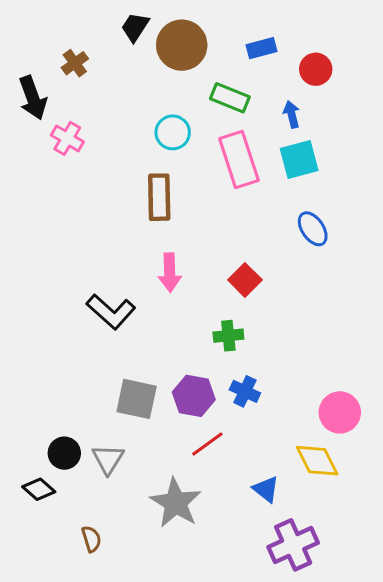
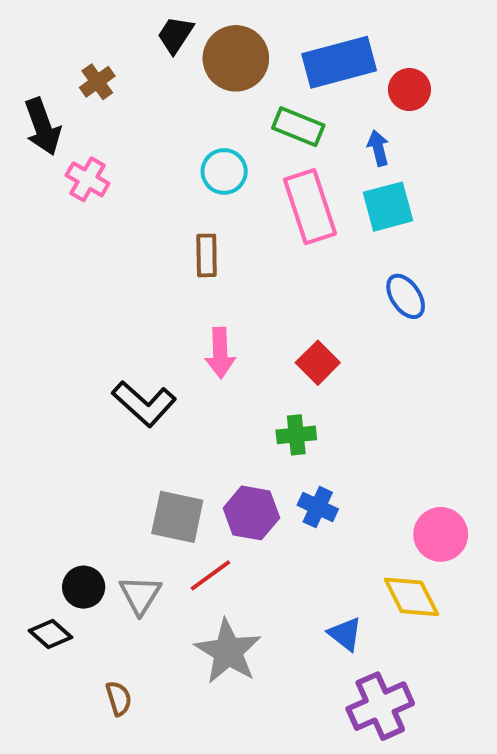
blue rectangle: (262, 48) -> (339, 62), size x1.8
brown rectangle: (159, 197) -> (207, 255), size x0.7
red line: (207, 444) -> (210, 575), moved

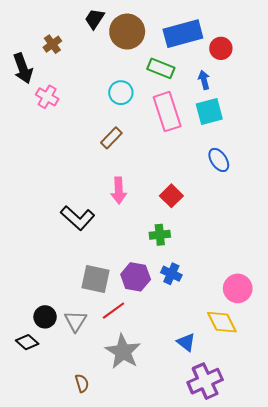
brown rectangle: (207, 255) -> (111, 138), turned 45
brown semicircle: (119, 698) -> (82, 383), moved

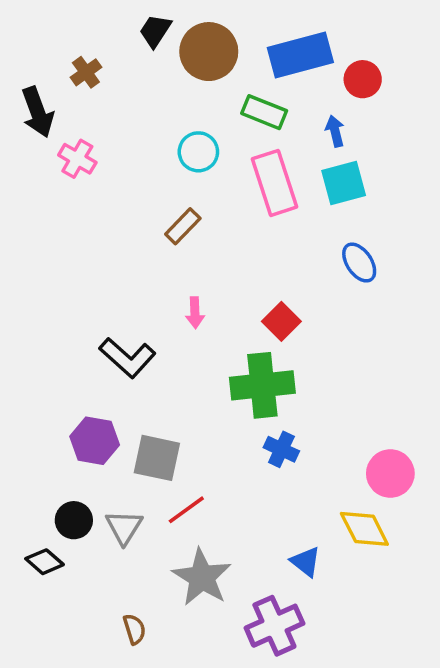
pink arrow: (119, 191) -> (195, 313), size x0.7
green cross: (160, 235) -> (262, 385), size x1.8
purple hexagon: (136, 277) -> (95, 441), moved
purple cross: (205, 381) -> (274, 626), moved

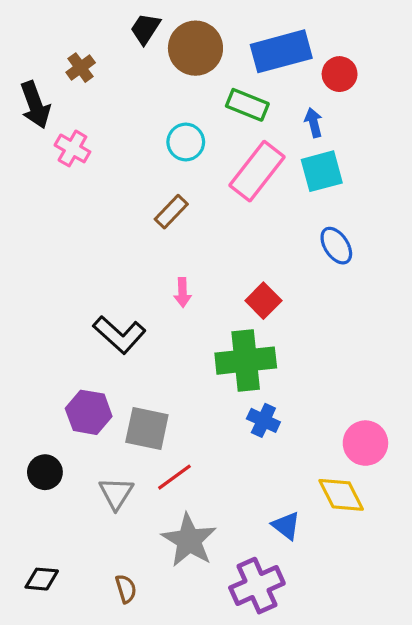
pink rectangle: (274, 183) -> (257, 171), turned 56
black circle: (74, 520) -> (45, 472), moved
black diamond: (44, 562) -> (42, 579), moved, turned -36

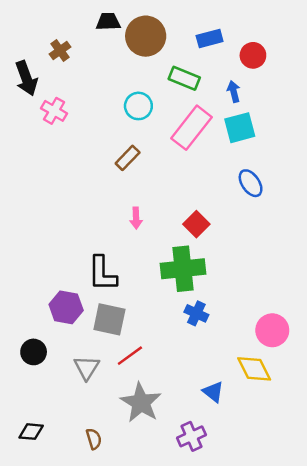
black trapezoid: (145, 29) -> (108, 22), turned 55
blue rectangle: (281, 51) -> (210, 38), size x0.6
black L-shape: (119, 335) -> (102, 274), moved, turned 48
purple cross: (257, 586) -> (191, 436), size x0.7

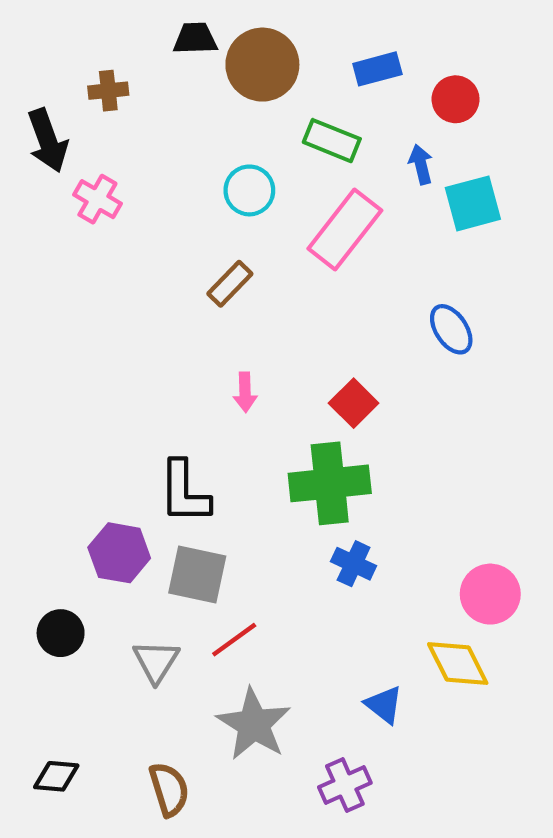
brown cross: (60, 51) -> (108, 91), turned 30
cyan square: (240, 128) -> (473, 203), moved
brown semicircle: (94, 439) -> (169, 789), size x1.4

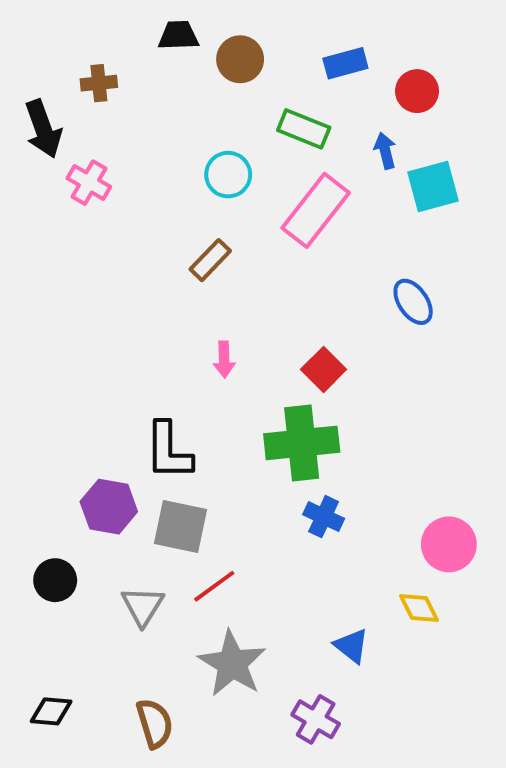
brown circle: (262, 65) -> (240, 59), size x0.7
yellow diamond: (458, 663) -> (419, 608), size x0.7
purple cross: (345, 785) -> (316, 719), turned -36

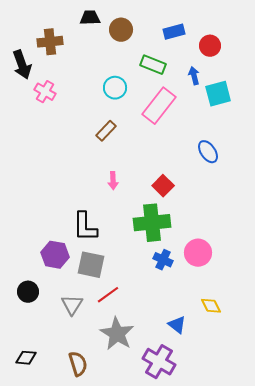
brown cross: (99, 83) -> (50, 42), size x1.4
pink circle: (449, 544) -> (198, 253), moved
purple cross: (316, 719) -> (159, 362), size x1.4

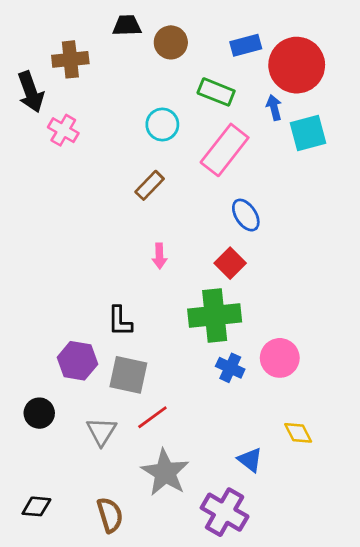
red circle: (210, 46) -> (297, 65), size x1.8
blue ellipse: (208, 152) -> (246, 215), moved
black L-shape: (85, 227) -> (120, 321), size x0.7

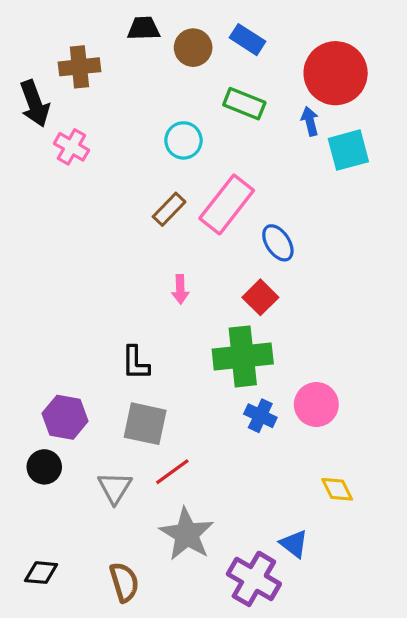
blue rectangle: (246, 45) -> (248, 40), moved, turned 48
pink rectangle: (225, 150) -> (227, 204), moved
purple hexagon: (77, 361) -> (65, 417), moved
blue triangle: (250, 460) -> (294, 544), moved

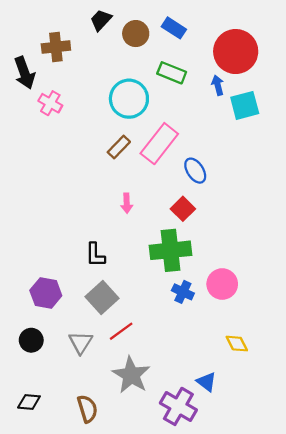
black trapezoid: (143, 28) -> (101, 20), turned -45
cyan circle: (183, 140) -> (129, 99), size x1.5
gray square: (145, 424) -> (102, 298), turned 36
black circle: (44, 467) -> (31, 340), moved

